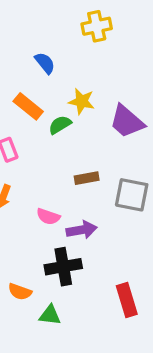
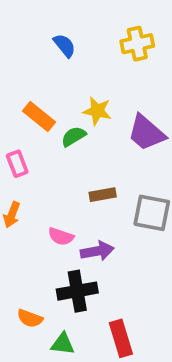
yellow cross: (97, 26) -> (137, 44), moved
blue semicircle: (45, 63) -> (64, 45), moved
red rectangle: (127, 300) -> (121, 338), moved

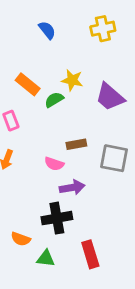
pink semicircle: (61, 237) -> (54, 164), moved

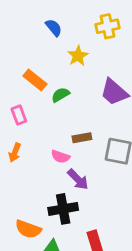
yellow star: (72, 80) -> (78, 56), moved, turned 30
purple arrow: (72, 187) -> (78, 179), turned 55
orange semicircle: (21, 239) -> (28, 229), size x1.4

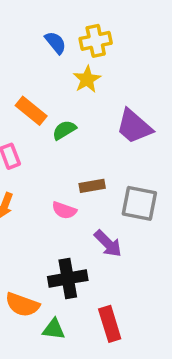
yellow cross: (107, 26) -> (96, 41), moved
purple arrow: (78, 179) -> (108, 244), moved

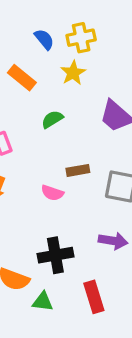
orange rectangle: (31, 111) -> (22, 78), moved
purple arrow: (108, 244) -> (113, 241), moved, turned -36

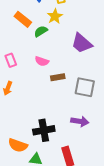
green semicircle: (52, 119) -> (41, 31), moved
pink semicircle: (52, 193) -> (42, 61), moved

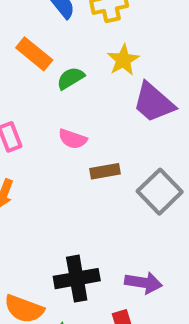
yellow star: (55, 16) -> (123, 60), moved
gray square: (85, 87) -> (160, 192), turned 35
purple arrow: (80, 121) -> (143, 283), moved

